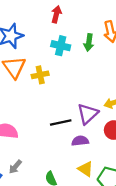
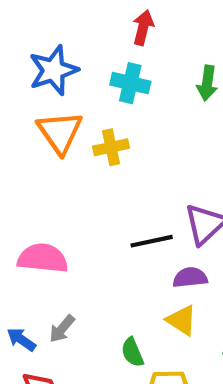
cyan cross: (61, 46) -> (130, 83), moved
yellow triangle: (86, 169) -> (182, 320), moved

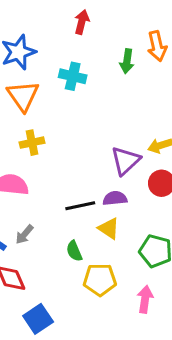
cyan cross: (130, 83) -> (73, 76), moved
yellow cross: (111, 147) -> (32, 143), moved
black line: (152, 241) -> (80, 206), moved

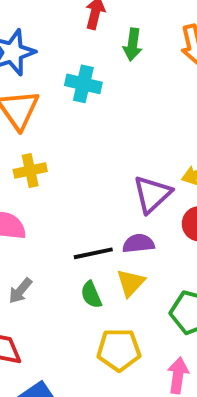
green arrow: (127, 61) -> (133, 44), moved
yellow triangle: (109, 228) -> (131, 283), turned 40
green semicircle: (74, 251) -> (91, 295), moved

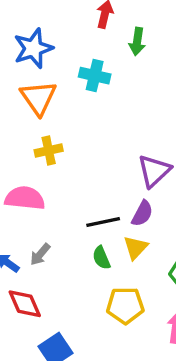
purple semicircle: (138, 243) -> (142, 214), turned 124

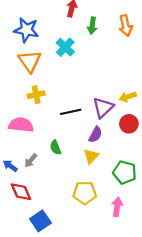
blue star: (33, 48) -> (26, 30), turned 30
cyan cross: (95, 76) -> (65, 47), turned 30
black line: (103, 222) -> (71, 112), moved
green semicircle: (101, 258) -> (56, 148), moved

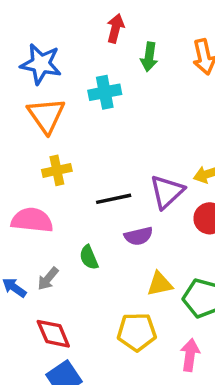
cyan cross: (65, 47) -> (105, 92), turned 36
purple semicircle: (95, 135) -> (138, 236), moved, turned 49
yellow triangle: (91, 156) -> (160, 284), moved, turned 35
red diamond: (21, 192) -> (53, 334), moved

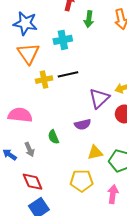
yellow cross: (57, 170) -> (44, 80), moved
black line: (114, 199) -> (68, 74), moved
gray arrow: (48, 279) -> (29, 149), turned -64

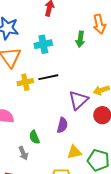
green arrow: (89, 19) -> (80, 39), moved
purple semicircle: (83, 124) -> (62, 125), turned -63
gray arrow: (29, 149) -> (23, 153), moved

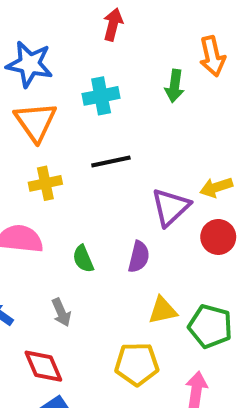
yellow cross: (25, 82) -> (45, 183), moved
green semicircle: (34, 137) -> (83, 259), moved

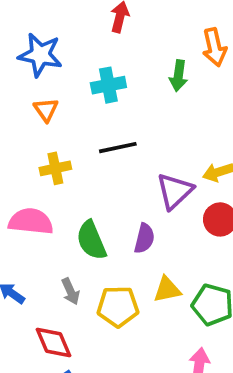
orange triangle: (35, 122) -> (46, 110), size x0.6
green semicircle: (83, 259) -> (91, 240), size x1.5
yellow pentagon: (137, 364) -> (118, 307), moved

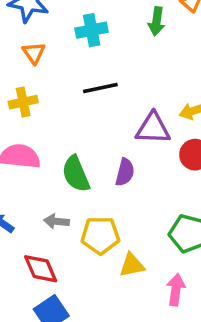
yellow cross: (55, 168) -> (23, 102), moved
purple triangle: (175, 191) -> (153, 128), turned 45
yellow triangle: (167, 290) -> (132, 265), moved
gray arrow: (71, 291) -> (56, 221), turned 120

